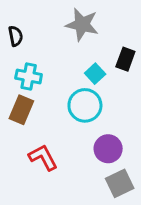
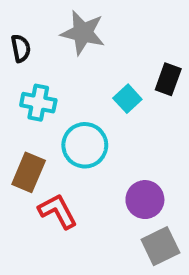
gray star: (82, 24) -> (83, 33), moved
cyan circle: (85, 105) -> (85, 145), moved
brown rectangle: (21, 110) -> (29, 172), moved

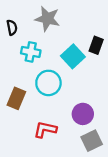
cyan square: (127, 99) -> (73, 56), size x1.5
cyan cross: (38, 103) -> (31, 52), moved
red L-shape: (58, 211) -> (45, 129), moved, turned -50

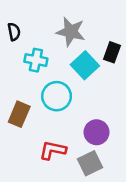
gray star: (47, 19) -> (71, 32), moved
gray square: (92, 141) -> (90, 163), moved

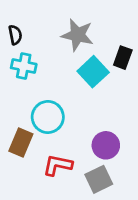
cyan cross: (36, 60) -> (24, 66), moved
cyan circle: (57, 96) -> (48, 117), moved
brown rectangle: (19, 114) -> (21, 142), moved

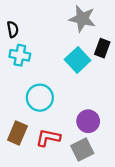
gray star: (77, 35) -> (82, 19), moved
brown rectangle: (21, 142) -> (17, 133), moved

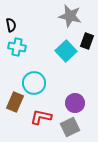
brown rectangle: (17, 133) -> (15, 102), moved

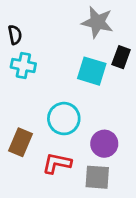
cyan square: (66, 51) -> (92, 71), turned -30
cyan circle: (34, 83) -> (64, 119), moved
gray square: (70, 127) -> (97, 177), turned 30

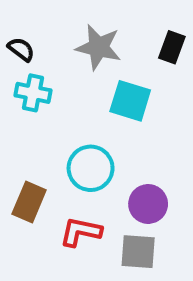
gray star: (97, 22) -> (98, 47), moved
black semicircle: (15, 35) -> (21, 49), turned -42
black rectangle: (121, 57) -> (172, 47), moved

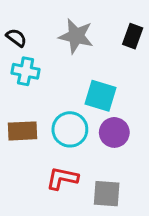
cyan square: (130, 101) -> (101, 96), moved
brown rectangle: (29, 202) -> (22, 131), moved, turned 64
purple circle: (148, 204) -> (114, 132), moved

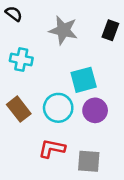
black semicircle: (16, 38) -> (14, 14), moved
cyan square: (101, 96) -> (84, 80), turned -32
brown rectangle: (22, 131) -> (19, 109), turned 55

